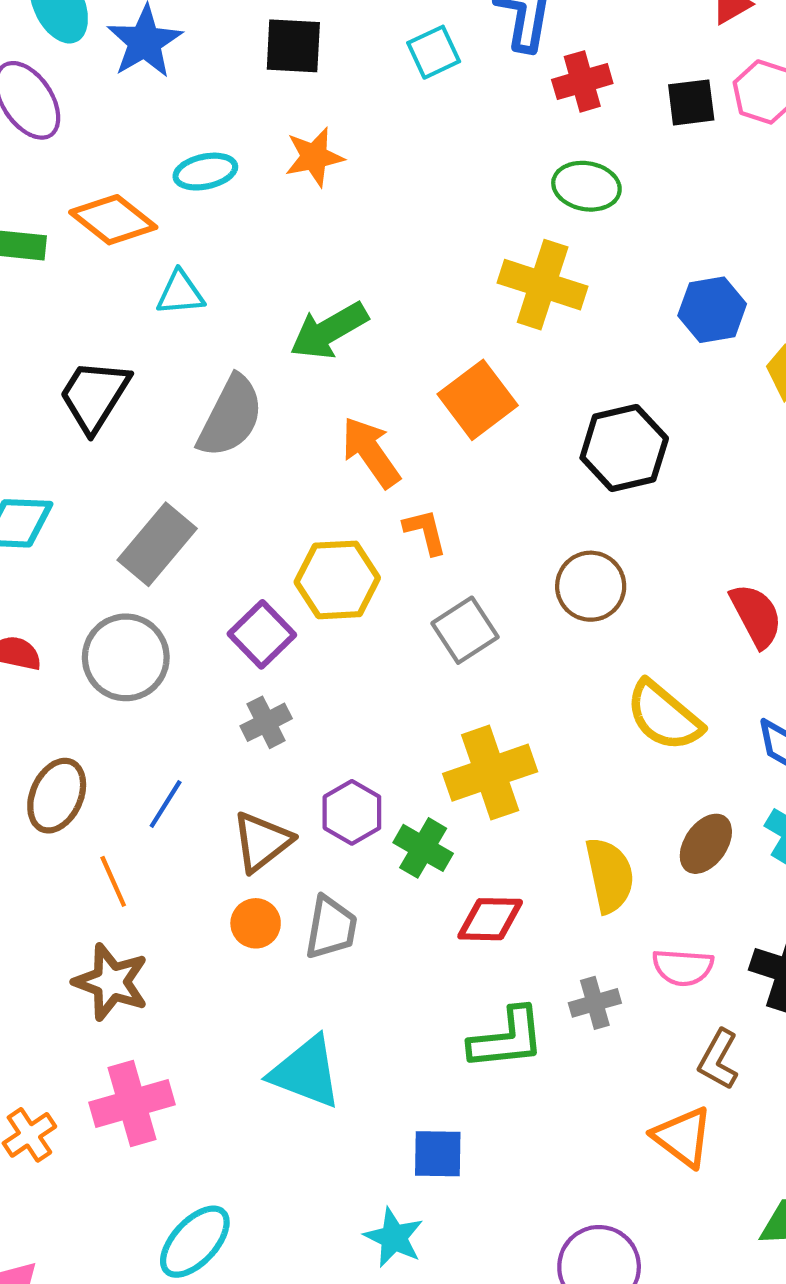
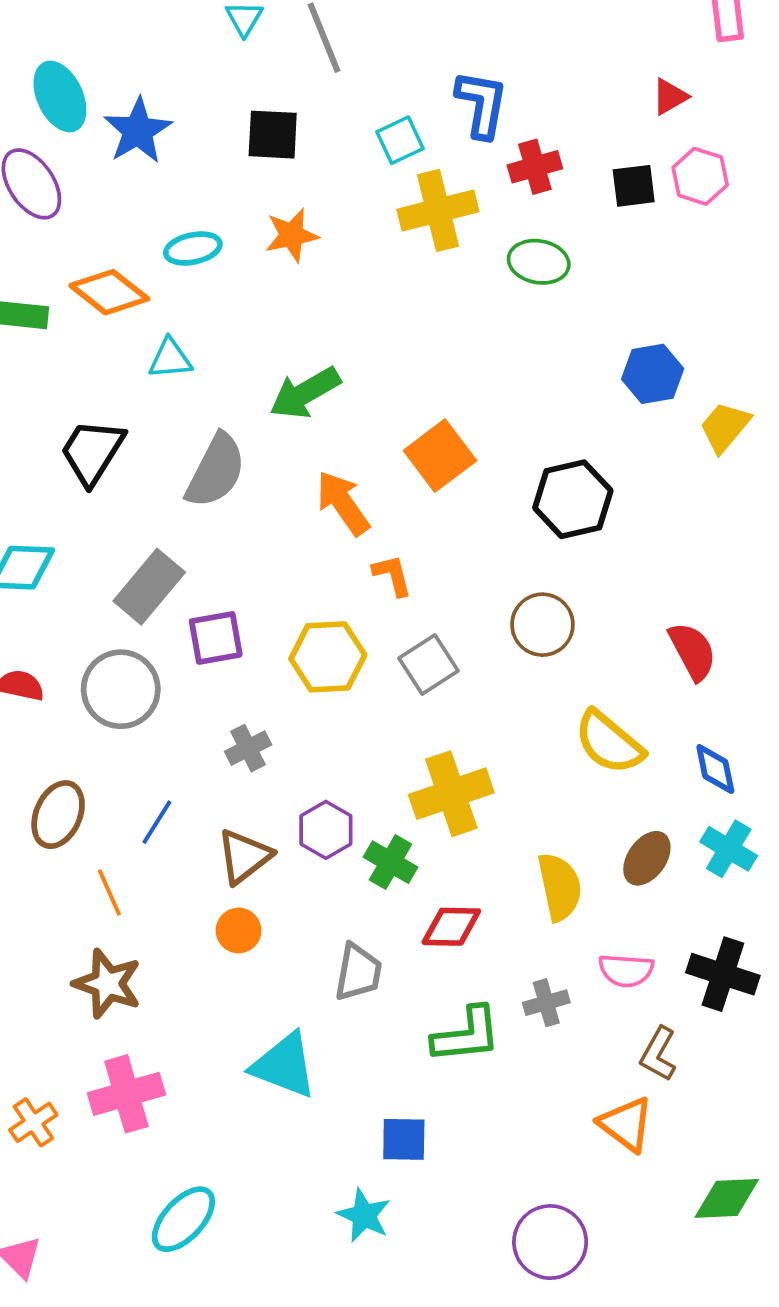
yellow cross: (543, 285) -> (438, 210), moved, turned -32
yellow hexagon: (337, 580) -> (328, 657), moved
purple square: (262, 634) -> (216, 638), moved, turned 34
gray trapezoid: (331, 928) -> (358, 972), moved

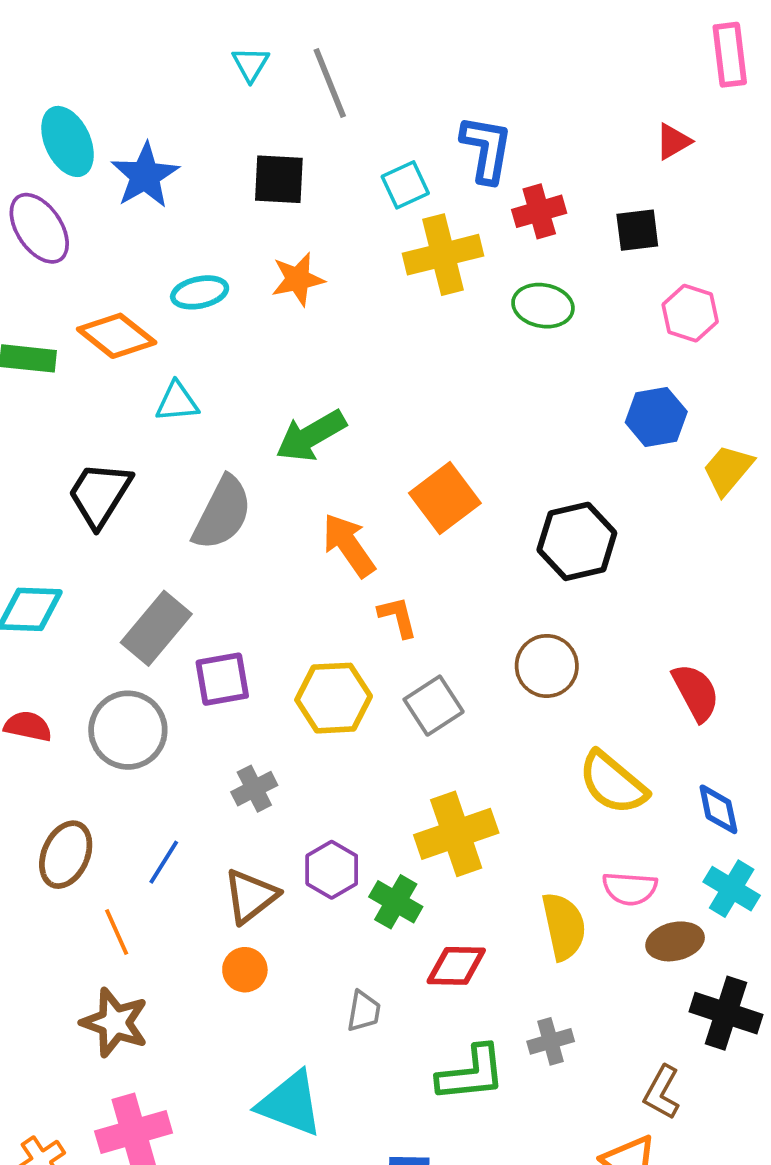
pink hexagon: (700, 176) -> (690, 313), moved
brown ellipse: (647, 858) -> (675, 941), moved, turned 42
pink semicircle: (626, 970) -> (630, 889), moved
gray trapezoid: (358, 972) -> (364, 1011), size x0.7

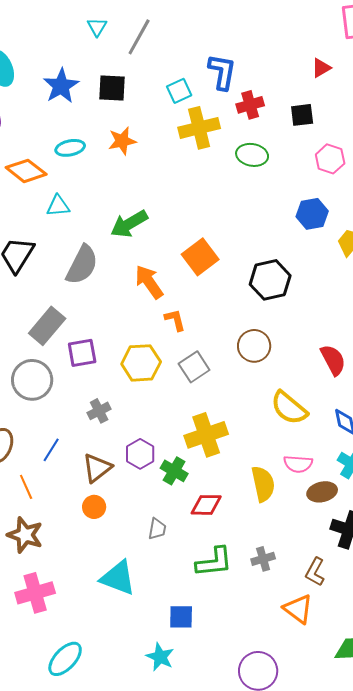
gray line: (330, 83) -> (139, 37), turned 51
blue star: (145, 175) -> (61, 86), moved
gray cross: (551, 1041) -> (263, 559), moved

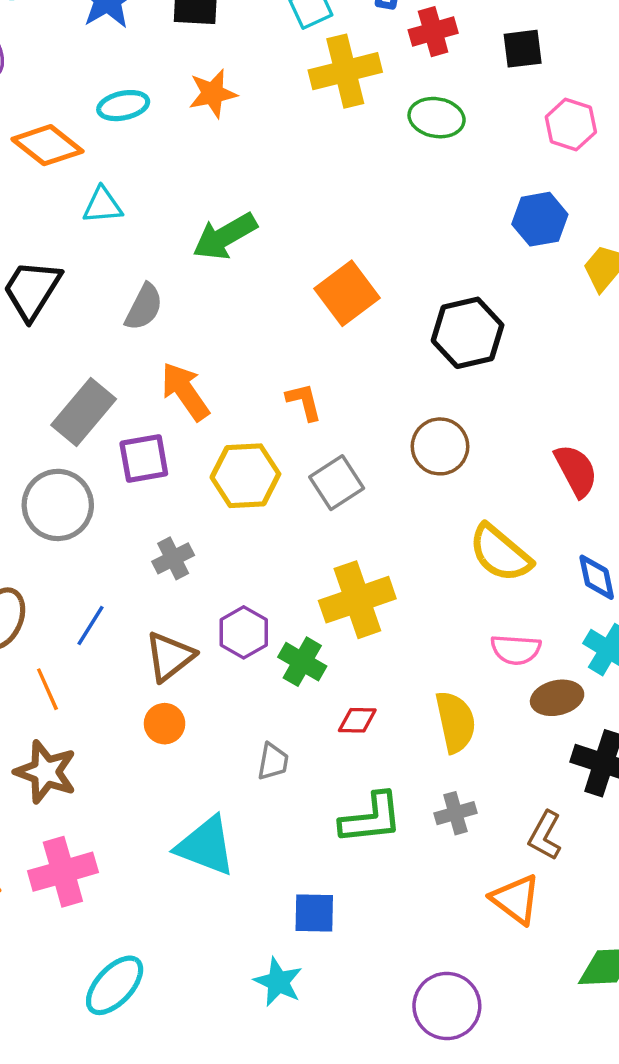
gray semicircle: (82, 265) -> (144, 307), size x0.7
orange arrow: (149, 282) -> (185, 391), moved
yellow semicircle: (263, 484) -> (455, 722), moved
red diamond: (206, 505) -> (357, 720), size x0.7

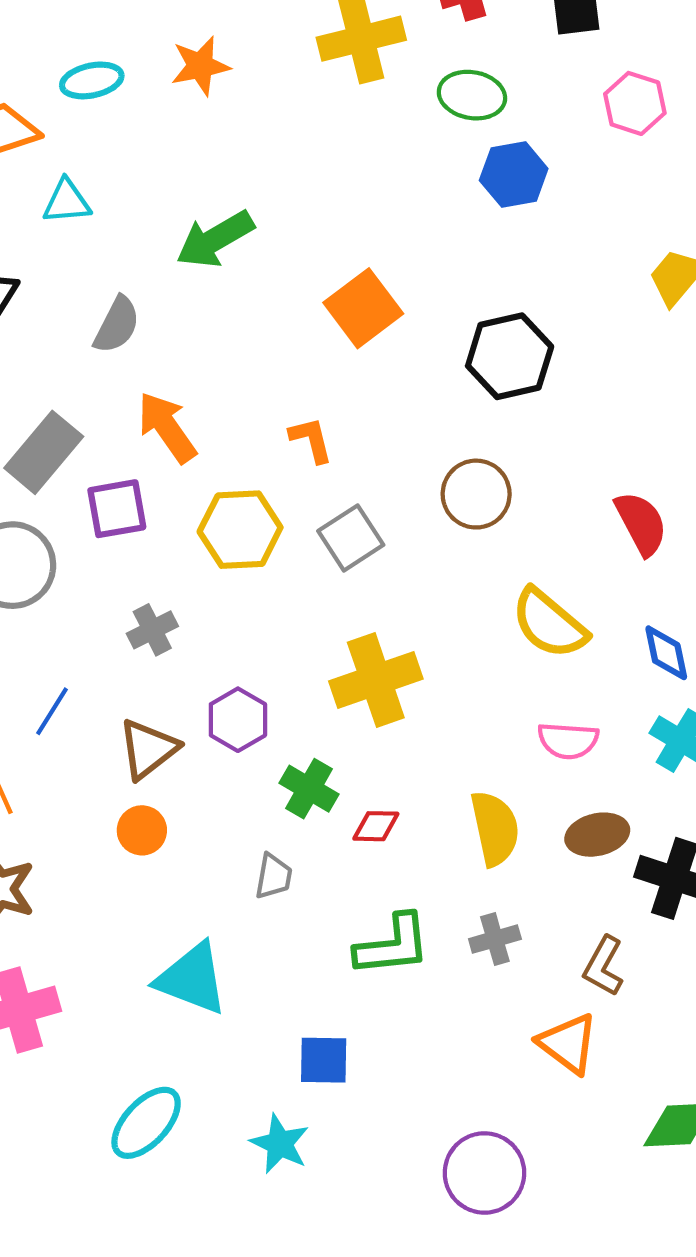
blue hexagon: (540, 219) -> (514, 174), moved
green cross: (302, 662) -> (309, 789), moved
brown ellipse: (557, 698) -> (597, 835), moved
cyan ellipse: (115, 985) -> (146, 1123), moved

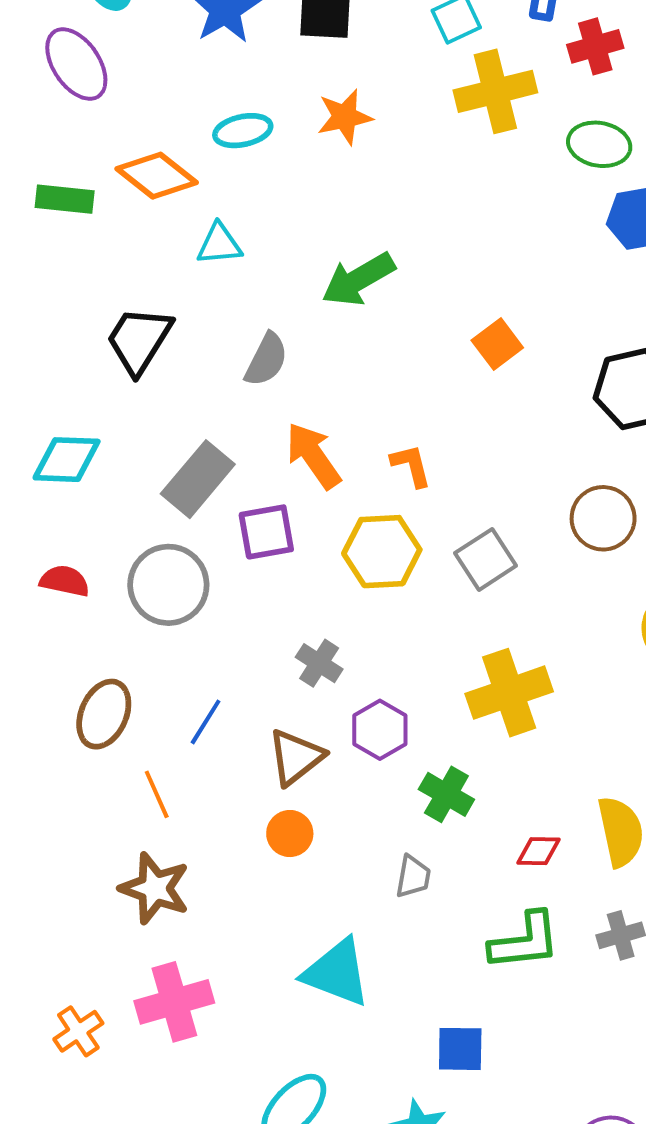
orange square: (363, 308) -> (497, 344), size x0.7
orange L-shape: (311, 440) -> (411, 465), moved
gray cross: (152, 630) -> (319, 663), moved, turned -30
red diamond: (376, 826) -> (538, 851), moved

